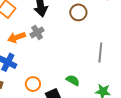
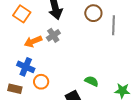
gray line: (100, 53) -> (113, 25), moved
orange circle: (33, 84) -> (41, 82), moved

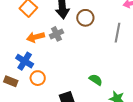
brown circle: (93, 13) -> (85, 18), moved
green semicircle: (92, 81) -> (96, 80), moved

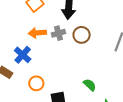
brown circle: (85, 18) -> (82, 35), moved
orange circle: (38, 78) -> (36, 83), moved

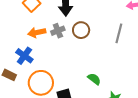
orange circle: (36, 83) -> (41, 83), size x1.6

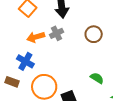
brown circle: (81, 30) -> (94, 34), moved

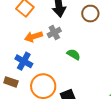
brown circle: (94, 34) -> (90, 14), moved
green semicircle: (97, 78) -> (74, 54), moved

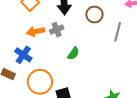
green semicircle: (74, 54) -> (73, 53), turned 88

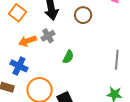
gray line: (118, 32) -> (117, 60), moved

